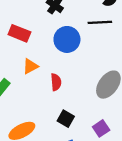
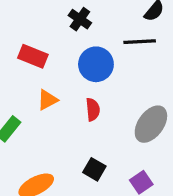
red semicircle: (56, 82) -> (93, 110), moved

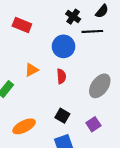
black cross: (80, 19) -> (73, 17), moved
red rectangle: (33, 56) -> (22, 25), moved

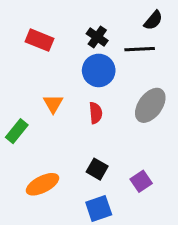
black cross: (73, 17) -> (97, 37), moved
orange triangle: (32, 70) -> (53, 104), turned -32
gray ellipse: (100, 86) -> (150, 105), moved

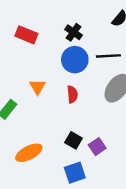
black line: (140, 49) -> (108, 56), moved
purple square: (141, 181) -> (97, 147), moved

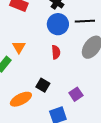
orange triangle: (38, 87) -> (19, 47), moved
black square: (74, 140) -> (43, 85), moved

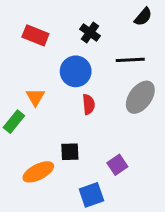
blue circle: (58, 24) -> (76, 71), moved
black square: (43, 85) -> (70, 152), turned -32

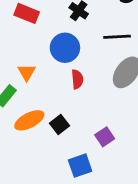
black square: (70, 152) -> (59, 124), turned -36
orange ellipse: (38, 172) -> (29, 120), moved

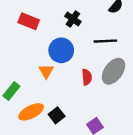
orange triangle: (27, 72) -> (46, 71), moved
red semicircle: (77, 79) -> (87, 77), moved

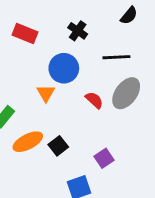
red semicircle: (87, 77) -> (94, 100), turned -42

